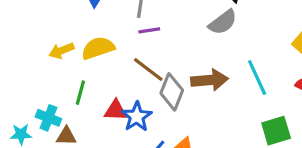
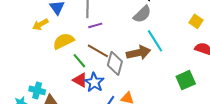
yellow arrow: (61, 51) -> (40, 24), moved
cyan line: (257, 78) -> (155, 41), moved
green line: (80, 93) -> (79, 61), moved, turned -49
red triangle: (116, 110) -> (80, 80), turned 35

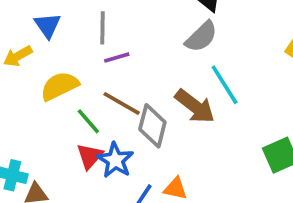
brown arrow: (138, 53) -> (195, 106), turned 50
red triangle: (80, 80) -> (90, 156), turned 42

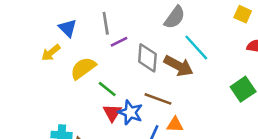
brown line: (122, 103) -> (158, 99), moved
gray diamond: (152, 126) -> (147, 58), moved

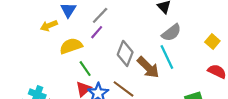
gray semicircle: (175, 17) -> (171, 33), moved
gray line: (106, 23) -> (100, 15), turned 36
purple line: (119, 42) -> (97, 32), moved, turned -40

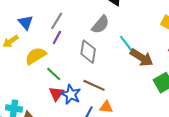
gray semicircle: (171, 33) -> (100, 25), moved
brown arrow: (148, 67) -> (142, 58), moved

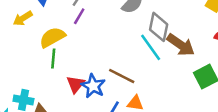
cyan line: (128, 46) -> (151, 47), moved
gray diamond: (88, 52) -> (159, 27), moved
green line: (54, 74) -> (53, 59), moved, turned 49

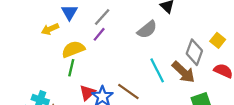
gray diamond: (159, 27) -> (194, 52), moved

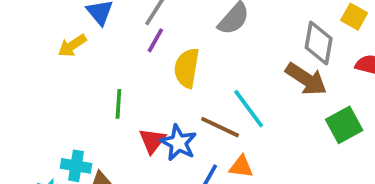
yellow semicircle: (73, 49) -> (187, 68), moved, turned -50
cyan line: (157, 70) -> (249, 109), moved

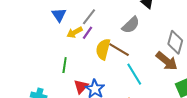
yellow arrow: (72, 46) -> (75, 32), moved
brown line: (220, 127) -> (119, 50), moved

